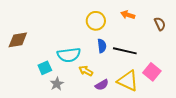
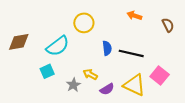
yellow circle: (96, 21) -> (84, 23), moved
cyan semicircle: (69, 55) -> (58, 46), moved, turned -30
gray star: (57, 84) -> (73, 85), moved

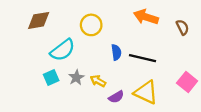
orange arrow: (134, 16) -> (146, 17), size x1.5
brown diamond: (19, 42) -> (39, 20), moved
pink square: (160, 75) -> (187, 82), moved
gray star: (73, 85) -> (76, 77), moved

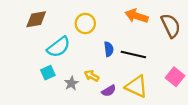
brown semicircle: (182, 27) -> (171, 26), size x1.6
gray star: (76, 77) -> (71, 83), moved

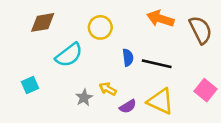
cyan square: (48, 73) -> (30, 85), moved

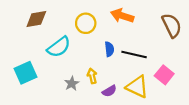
orange arrow: (160, 19) -> (122, 16), moved
cyan square: (30, 85) -> (26, 73), size x1.5
yellow arrow: (108, 89) -> (92, 76), turned 48
pink square: (206, 90) -> (164, 75), moved

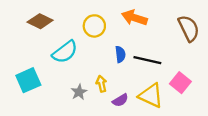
brown diamond: (36, 19) -> (40, 21), turned 35

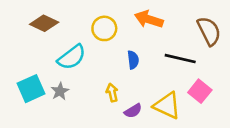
black line: (147, 60) -> (180, 59), moved
gray star: (79, 92) -> (60, 91), moved

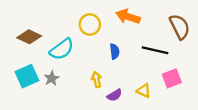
brown diamond: (44, 23) -> (29, 37), moved
pink square: (200, 91) -> (172, 78), turned 30
yellow triangle: (167, 106) -> (144, 91), size x0.6

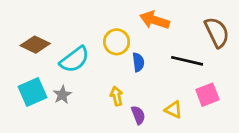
yellow circle: (90, 24) -> (117, 42), moved
purple semicircle: (115, 95) -> (138, 115), turned -80

